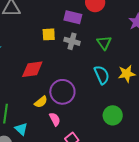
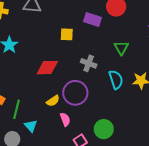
gray cross: (72, 41) -> (89, 63), moved
green circle: (113, 115) -> (104, 129), moved

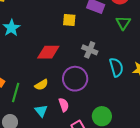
green triangle: (121, 48) -> (123, 23), moved
yellow semicircle: (53, 101) -> (41, 85), moved
cyan triangle: (31, 126) -> (41, 111), moved

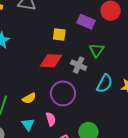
green triangle: (123, 23) -> (97, 50), moved
red diamond: (48, 52) -> (51, 61), moved
cyan semicircle: (116, 67) -> (105, 83), turned 42

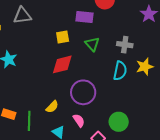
green triangle: (97, 50) -> (92, 44), moved
gray cross: (79, 65) -> (125, 45), moved

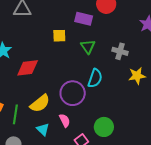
red diamond: (62, 64) -> (28, 68), moved
cyan semicircle: (120, 71) -> (95, 78), moved
yellow semicircle: (52, 107) -> (40, 103), size x1.5

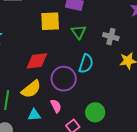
yellow square: (59, 36) -> (50, 21), size x1.5
red diamond: (28, 68) -> (37, 61), moved
cyan triangle: (43, 129) -> (34, 115), turned -48

